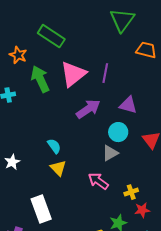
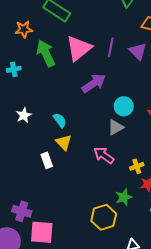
orange star: (18, 55) -> (24, 29), turned -30
purple triangle: (128, 105) -> (138, 51), moved, turned 30
white star: (12, 162) -> (24, 115), moved
white rectangle: (41, 209) -> (47, 160), moved, size x0.6

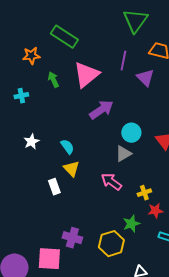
purple line: (111, 47) -> (123, 61), moved
green arrow: (46, 53) -> (53, 80), size x0.6
purple cross: (22, 211) -> (72, 238), moved

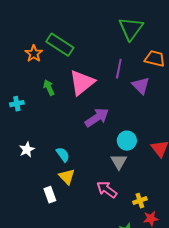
orange star: (31, 56) -> (34, 54), moved, turned -30
gray triangle: (123, 154) -> (119, 162), turned -30

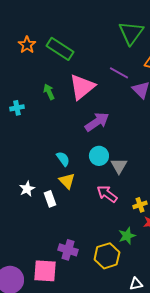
orange star: (34, 54) -> (27, 45), moved
purple line: (119, 69) -> (119, 73), turned -72
cyan circle: (127, 141) -> (99, 156), moved
white star: (27, 150) -> (27, 189), moved

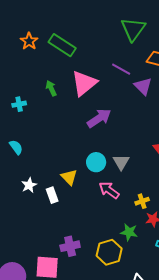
cyan circle: (99, 156) -> (96, 162), moved
cyan semicircle: (63, 159) -> (16, 147), moved
green star: (127, 236) -> (129, 232), turned 30
purple cross: (68, 250) -> (70, 246), turned -30

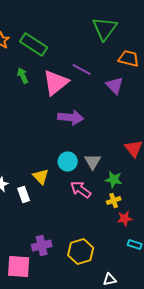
purple line: (121, 69) -> (82, 70), moved
green arrow: (51, 88) -> (23, 76), moved
purple arrow: (99, 118) -> (71, 118), turned 40
green star: (129, 232) -> (114, 180), moved

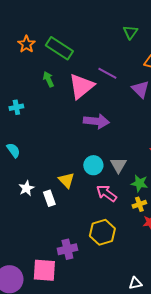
green triangle: (105, 29) -> (130, 32), size x0.6
yellow hexagon: (81, 252) -> (102, 232), moved

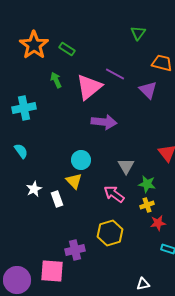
orange star: (26, 44) -> (34, 45), size x1.6
green rectangle: (59, 48) -> (67, 49), size x0.6
cyan cross: (16, 107) -> (24, 108), size x1.6
cyan circle: (93, 165) -> (81, 160), moved

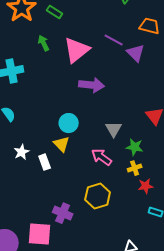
purple line: (115, 74) -> (114, 40), moved
purple cross: (75, 250) -> (63, 213), turned 36

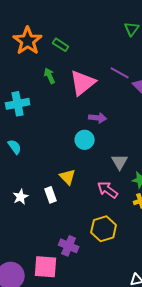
purple arrow: (92, 85) -> (98, 118), size x0.7
cyan circle: (69, 123) -> (85, 140), moved
white star: (22, 152) -> (21, 197), moved

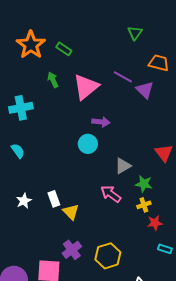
gray triangle: (120, 162) -> (123, 166), turned 30
yellow triangle: (68, 177) -> (71, 212), moved
yellow hexagon: (104, 229) -> (108, 256), moved
purple cross: (69, 246) -> (72, 250), turned 30

